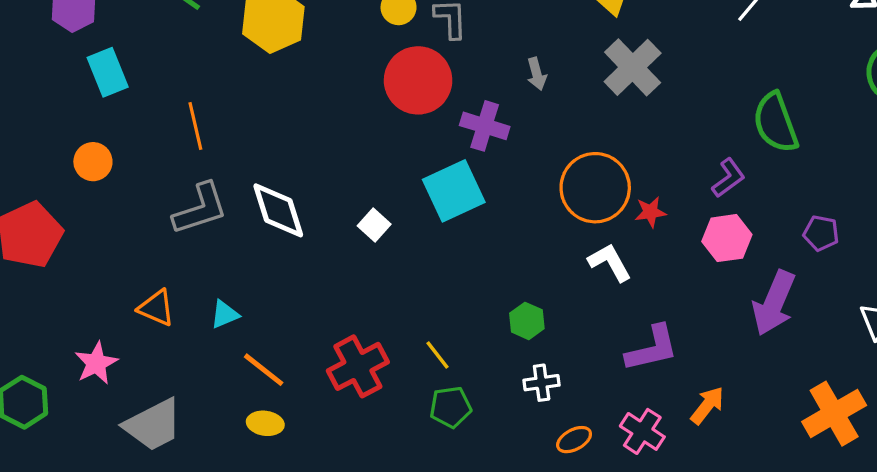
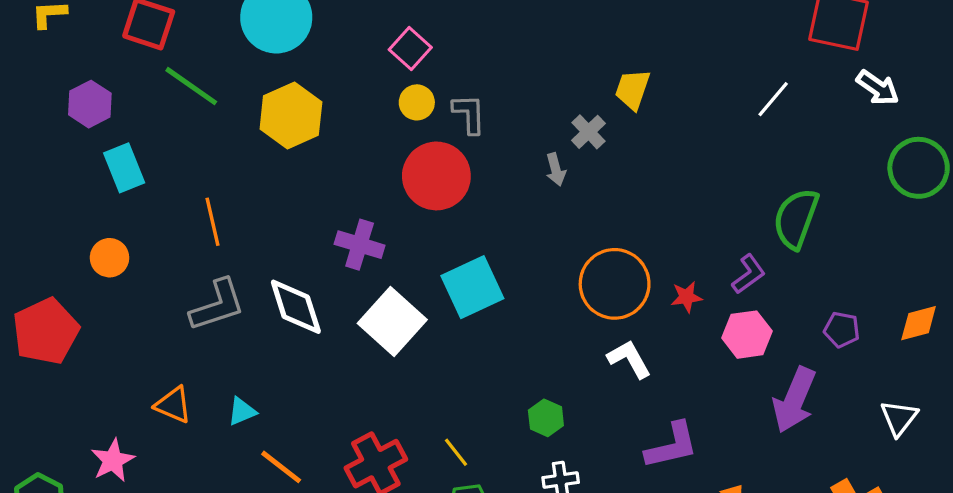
gray cross: (633, 67) -> (588, 132), moved, size x0.6
green semicircle: (776, 123) -> (796, 218), turned 40
purple cross: (485, 126) -> (360, 245), moved
red star: (650, 212) -> (686, 297), moved
white square: (374, 225) -> (392, 321), size x2.0

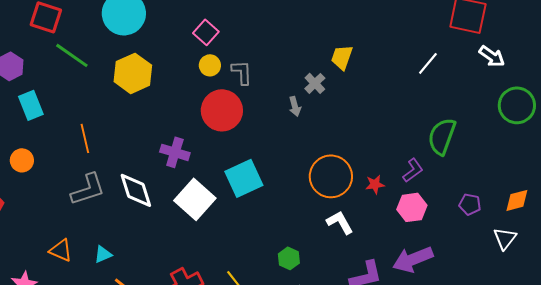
purple arrow: (794, 400) -> (413, 259), moved, turned 45
white triangle: (899, 418) -> (505, 238), moved

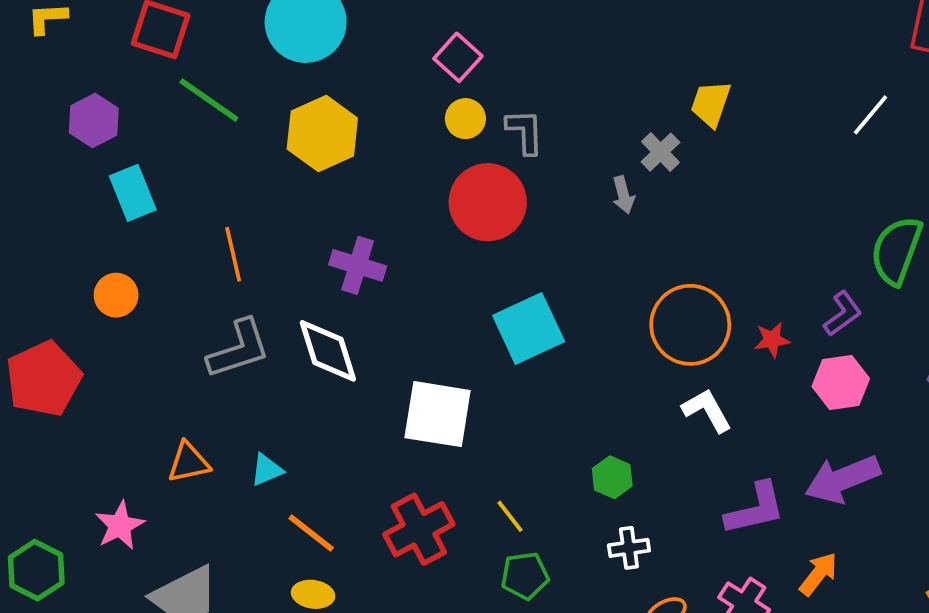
purple cross: (175, 152) -> (358, 265), moved
white square: (195, 199) -> (438, 414), moved, turned -33
orange triangle: (61, 250) -> (189, 462), turned -35

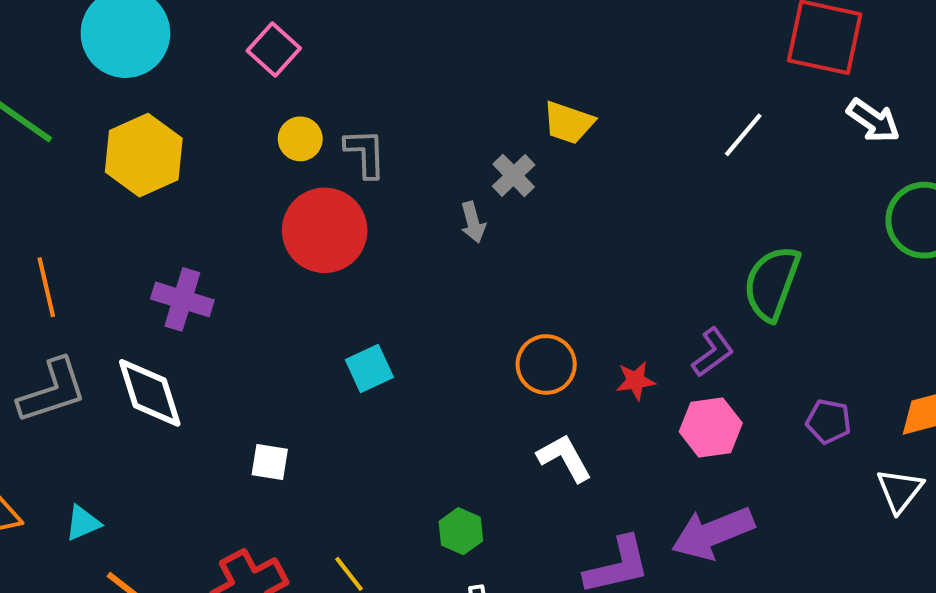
pink square: (458, 57) -> (274, 49), moved
yellow trapezoid: (711, 104) -> (568, 123), turned -90
orange circle: (690, 325) -> (546, 364), size x0.7
cyan square: (529, 329) -> (369, 369), size x0.6
white square: (438, 414) -> (270, 462), size x0.5

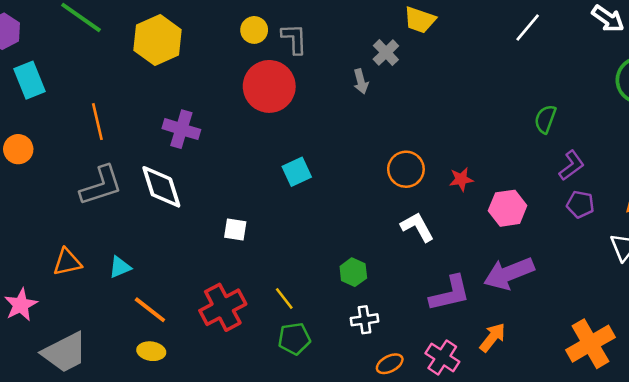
green semicircle: (772, 283) -> (545, 119), size x0.6
purple L-shape: (713, 352) -> (572, 165), moved

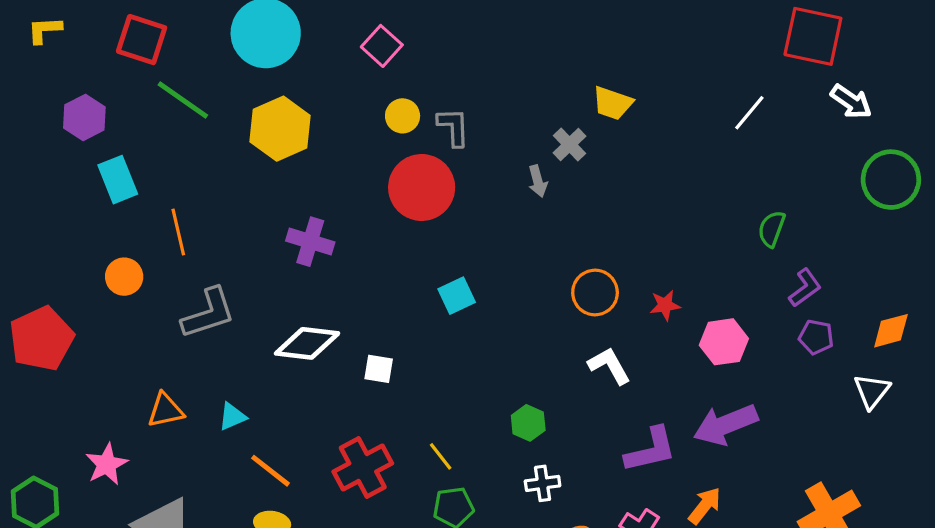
orange line: (97, 122) -> (178, 232), moved
orange circle: (18, 149) -> (124, 277), moved
white diamond: (161, 187) -> (307, 343), moved, turned -66

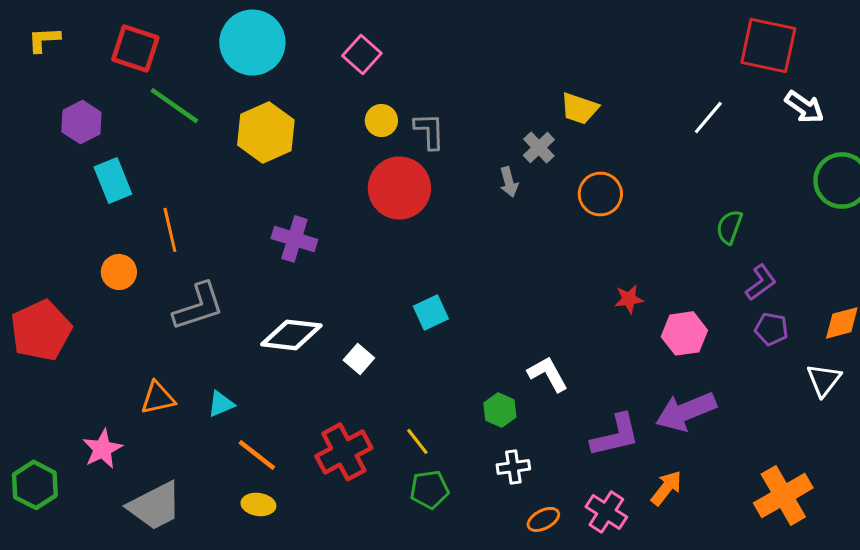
orange circle: (595, 292) -> (600, 194), moved
cyan square: (457, 296) -> (431, 312), moved
white L-shape: (609, 366) -> (548, 374), moved
white square: (379, 369) -> (359, 359), turned 32

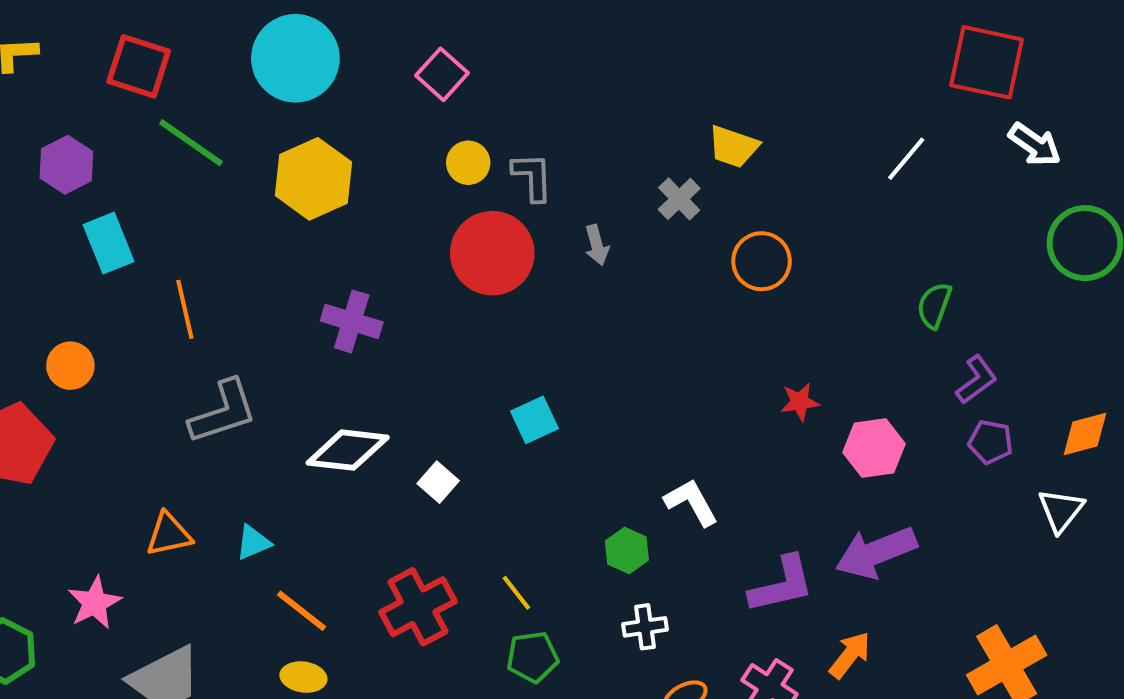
gray arrow: (509, 182) -> (597, 245), moved
orange circle: (119, 272) -> (70, 366), moved

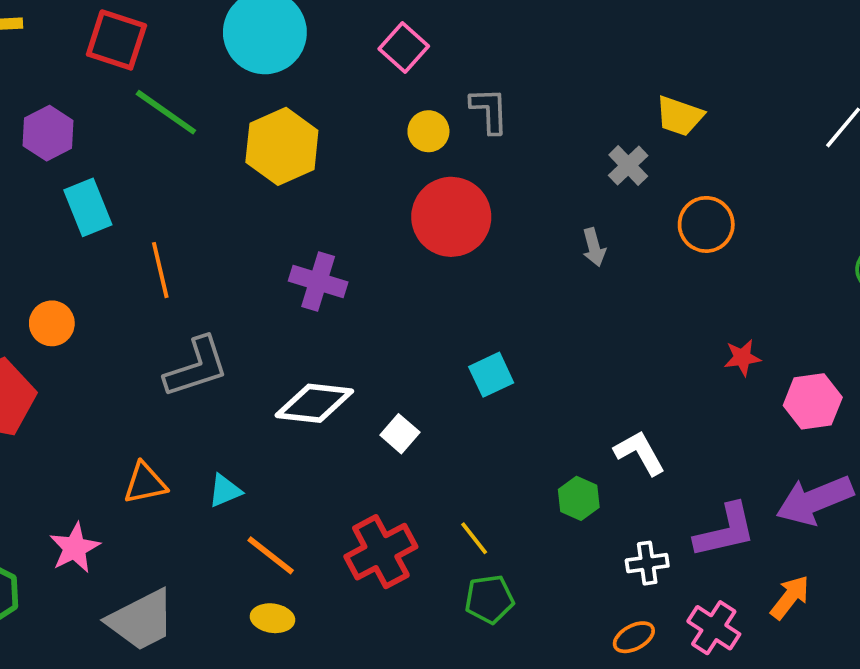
gray L-shape: (532, 177) -> (489, 110), moved
gray arrow: (597, 245) -> (594, 247), moved
white cross: (645, 627) -> (647, 563), moved

